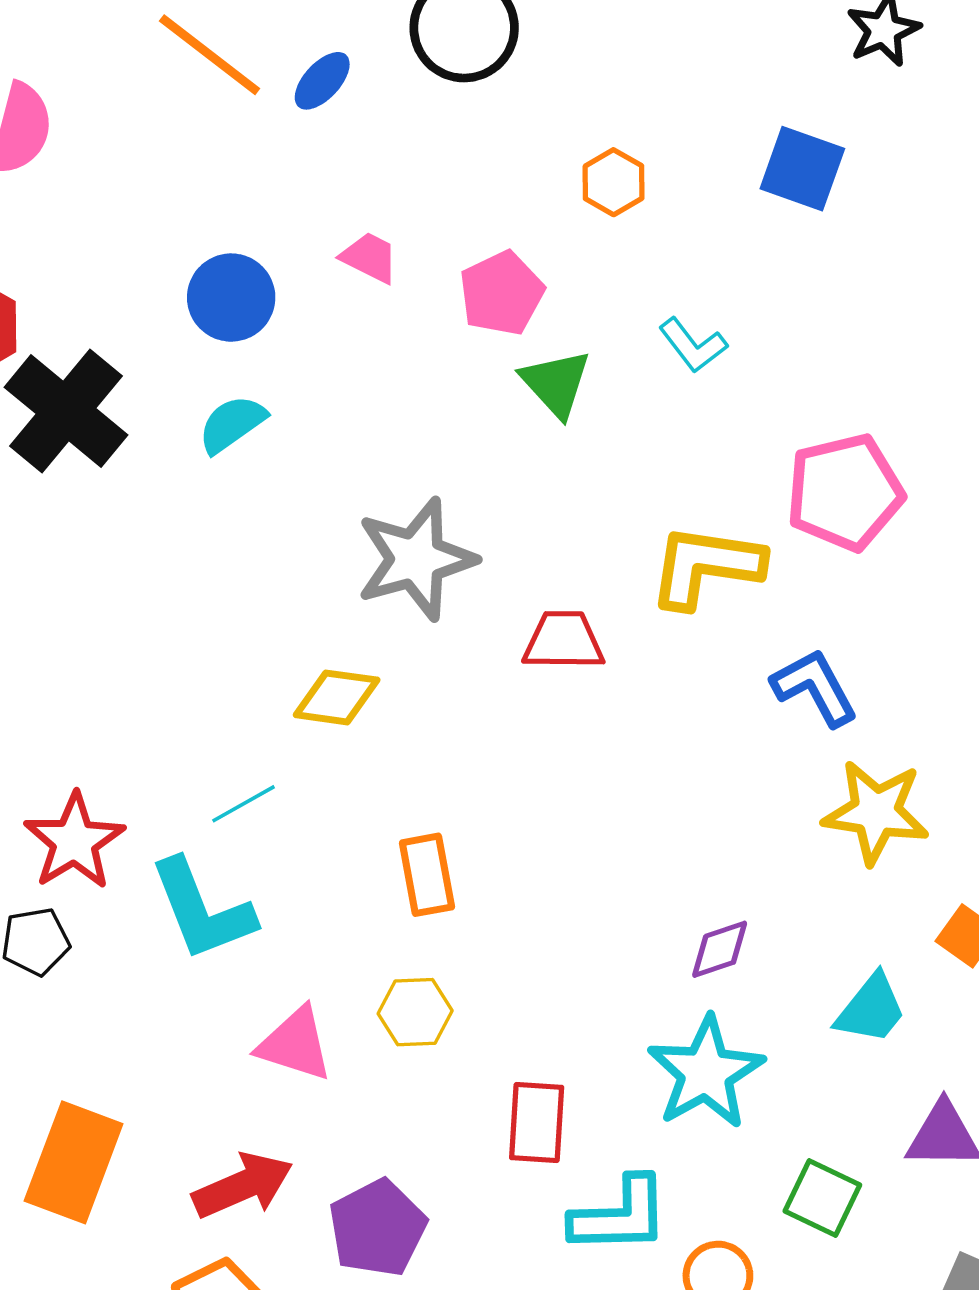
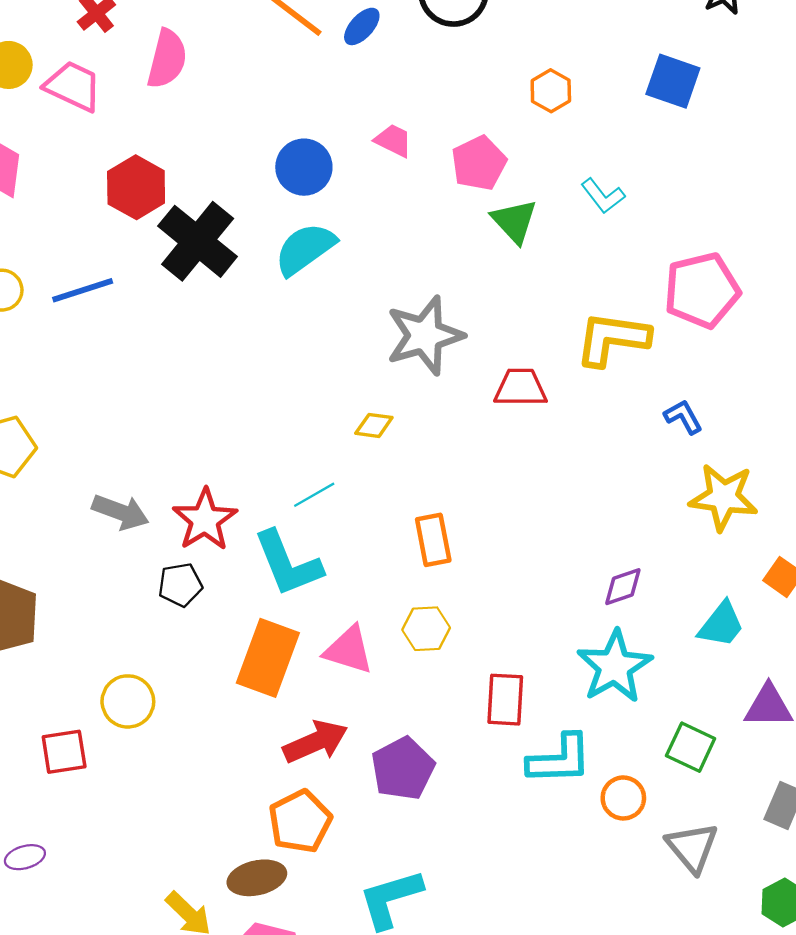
cyan semicircle: (232, 424) -> (305, 249), size x1.4
blue L-shape: (815, 687) -> (683, 417), size x0.7
yellow diamond: (337, 697) -> (374, 425), size x0.7
orange rectangle: (74, 1162) -> (268, 658), moved

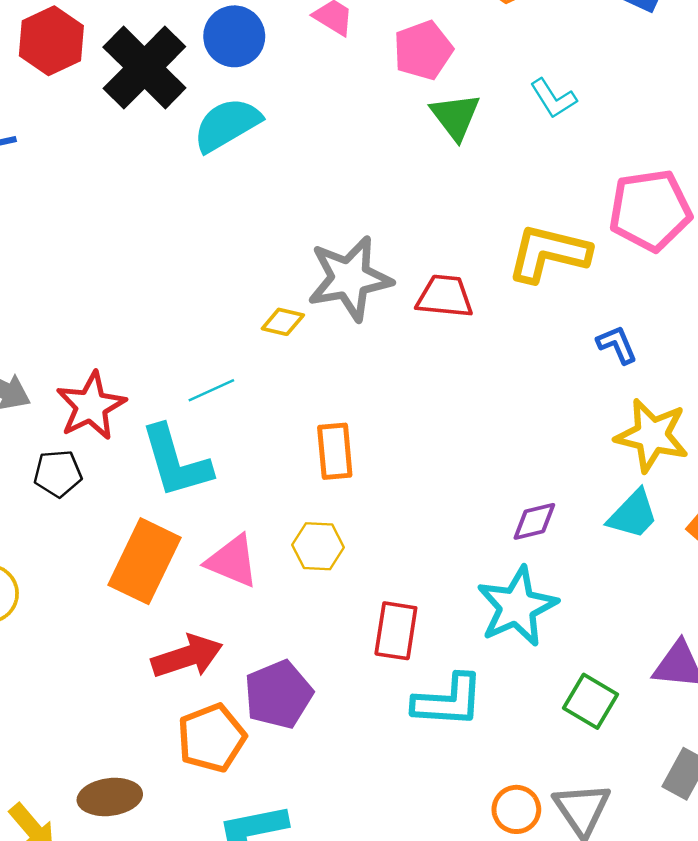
black cross: (198, 241) -> (144, 68), moved
gray star: (425, 336) -> (350, 278), moved
cyan trapezoid: (721, 625) -> (633, 514), moved
orange circle: (623, 798) -> (516, 809), moved
orange pentagon: (300, 821) -> (212, 738), moved

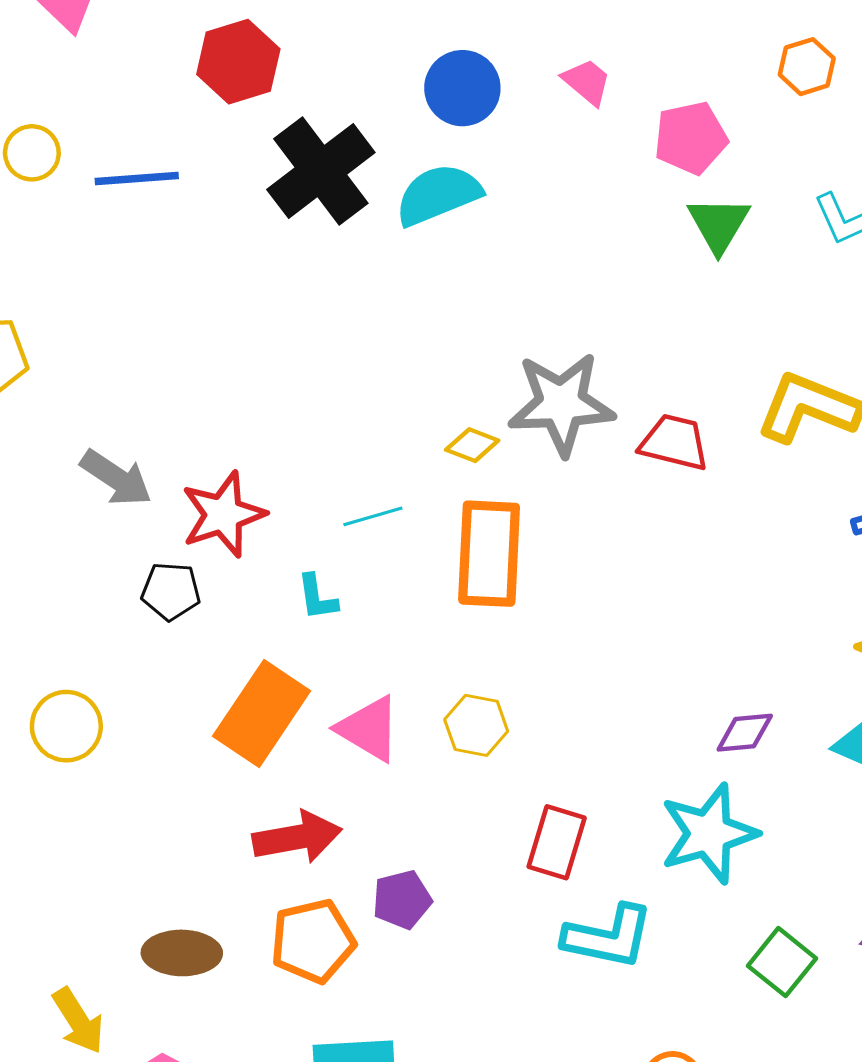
black cross: (144, 68) -> (321, 171), moved
orange rectangle: (335, 451) -> (489, 554), moved, size x1.5
cyan L-shape: (176, 462) -> (317, 597), size x0.5
purple pentagon: (278, 694) -> (402, 900), size x0.7
brown ellipse: (110, 797) -> (182, 953), moved

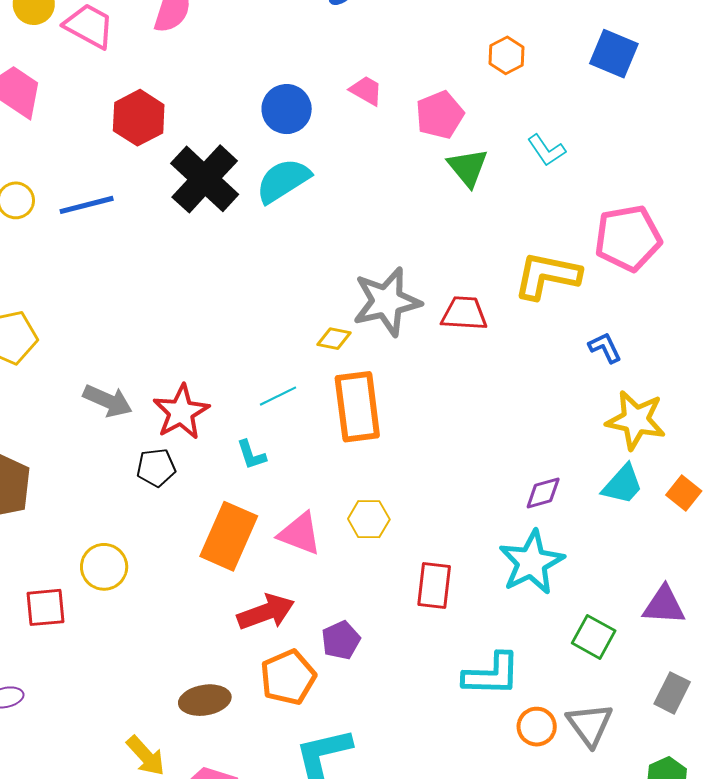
cyan L-shape: (608, 937) -> (492, 674), moved

